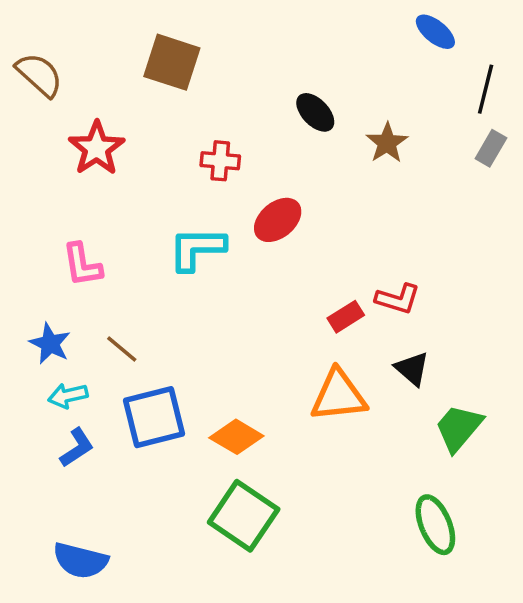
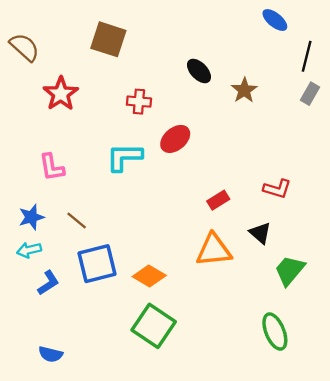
red L-shape: (398, 299) -> (277, 189), moved
blue star: (50, 344) -> (31, 217), turned 30
cyan arrow: (68, 396) -> (29, 250), moved
blue semicircle: (80, 561) -> (51, 354), size x0.7

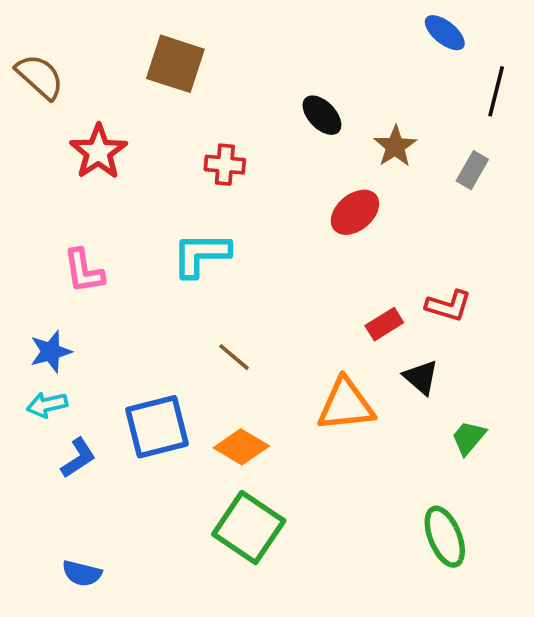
gray rectangle: (310, 94) -> (472, 170), moved
red ellipse: (175, 139) -> (355, 212), moved
red rectangle: (218, 200) -> (384, 324), moved
brown line: (77, 221) -> (234, 357), moved
green trapezoid: (290, 270) -> (469, 438), size x0.7

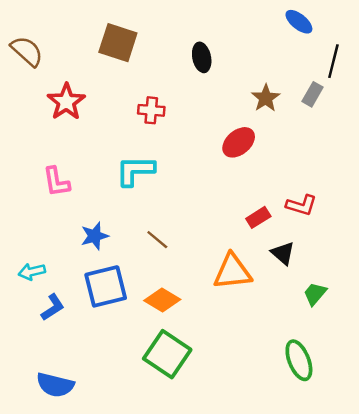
black ellipse: (322, 115) -> (202, 57), moved, turned 32
gray rectangle: (472, 170) -> (312, 94), moved
blue star: (51, 352) -> (95, 236), moved
blue semicircle: (82, 573) -> (55, 385), size x1.4

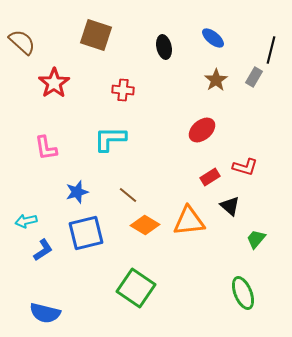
blue ellipse: (299, 22) -> (213, 38), moved
red ellipse: (239, 142) -> (202, 130), moved
orange diamond: (162, 300) -> (145, 225), moved

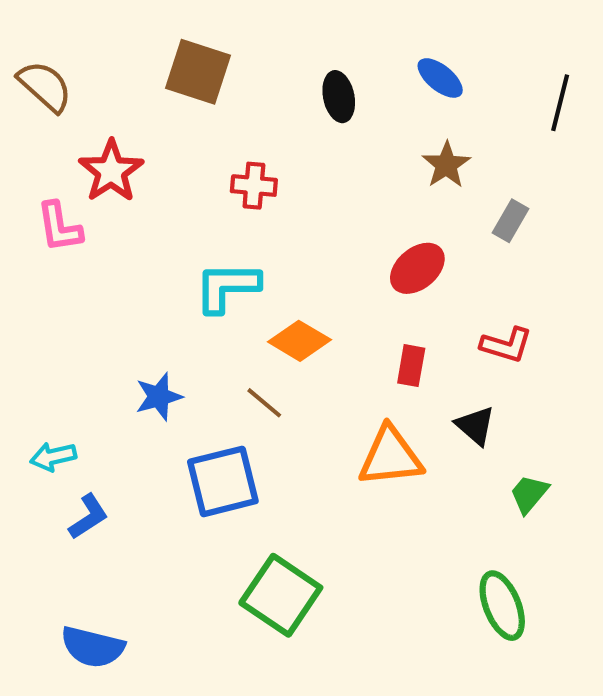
gray rectangle: (254, 77) -> (510, 221), moved
pink L-shape: (46, 148) -> (59, 227), moved
red rectangle: (210, 177) -> (411, 366), moved, turned -48
orange diamond: (145, 225) -> (299, 341), moved
blue square: (86, 233) -> (223, 481), moved

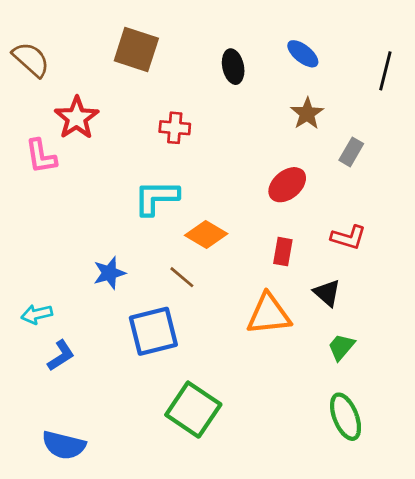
green trapezoid: (529, 494) -> (341, 347), moved

